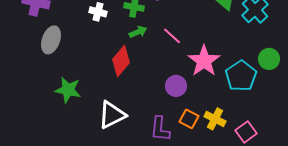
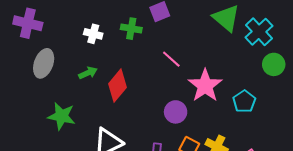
green arrow: (138, 32) -> (88, 73), moved
green circle: (269, 59) -> (274, 64), moved
cyan pentagon: (241, 76) -> (244, 101), size x0.7

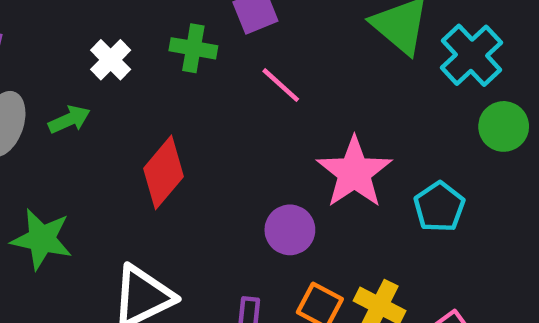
white cross: (93, 34) -> (111, 60), turned 30
pink line: (171, 59) -> (281, 85), moved
green arrow: (88, 73) -> (69, 120), moved

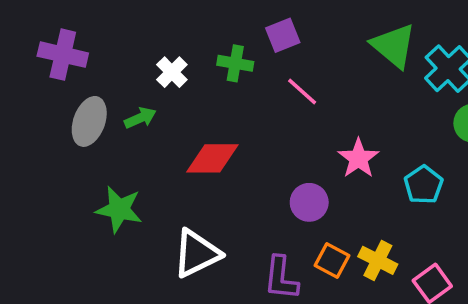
red diamond: (164, 172) -> (212, 158), turned 50
pink star: (354, 172) -> (358, 158), size x0.7

